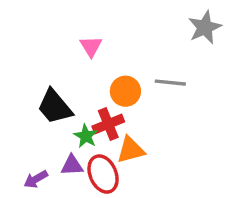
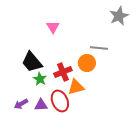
orange circle: (125, 91) -> (87, 63), moved
green star: (86, 136) -> (40, 79), moved
purple triangle: (72, 165) -> (41, 105), moved

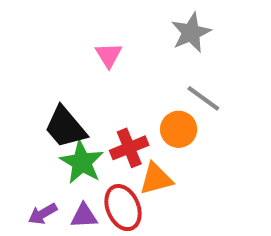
gray star: (119, 16) -> (191, 33), moved
gray line: (99, 48) -> (203, 98), turned 30
green star: (40, 79) -> (82, 162), size x1.5

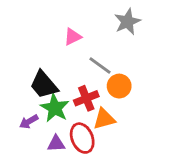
pink triangle: (109, 55) -> (73, 37), turned 36
gray line: (203, 98) -> (100, 65), moved
purple arrow: (43, 214) -> (29, 122), moved

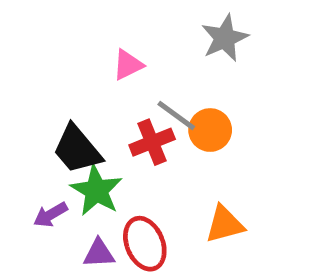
orange circle: (119, 86) -> (210, 130), moved
red cross: (86, 98) -> (152, 142), moved
orange triangle: (104, 119) -> (225, 224), moved

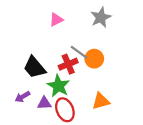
pink triangle: (128, 65) -> (56, 20), moved
green star: (96, 190) -> (58, 86), moved
purple triangle: (99, 253) -> (44, 103), moved

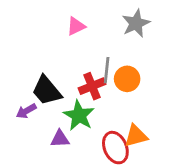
gray line: (79, 52) -> (107, 70), turned 60
purple arrow: (23, 97) -> (26, 111), moved
red ellipse: (65, 110) -> (115, 148), moved

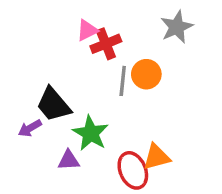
gray star: (136, 23) -> (177, 27), moved
orange circle: (127, 79) -> (146, 74), moved
red cross: (92, 86) -> (106, 44), moved

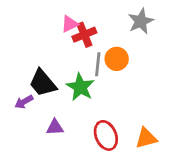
green star: (91, 133) -> (80, 87), moved
orange triangle: (156, 157) -> (146, 138), moved

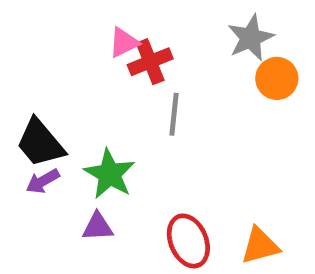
orange circle: (117, 59) -> (277, 78), moved
black trapezoid: (43, 83) -> (40, 143), moved
green star: (80, 87) -> (110, 174), moved

